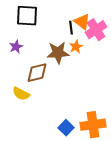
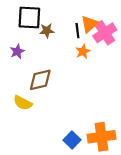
orange triangle: (82, 22) -> (89, 24), turned 42
brown star: (58, 53) -> (47, 31), moved, size x0.6

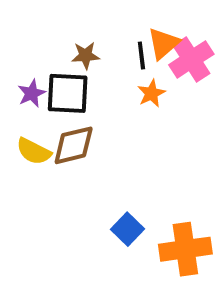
black square: (29, 18) -> (68, 93), moved
yellow semicircle: (23, 103) -> (34, 151), moved
blue square: (72, 140) -> (127, 229), moved

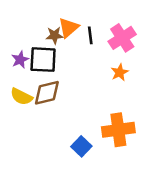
orange triangle: (163, 43) -> (69, 28), moved
orange star: (151, 93) -> (120, 72), moved
orange cross: (185, 249) -> (118, 130), moved

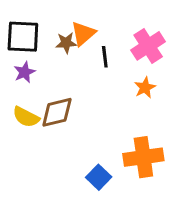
black line: (90, 35) -> (105, 57), moved
black square: (43, 60) -> (23, 37), moved

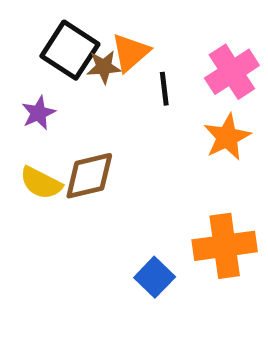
black square: (23, 37) -> (70, 50), moved, turned 30
orange star: (145, 88) -> (227, 137), size x1.4

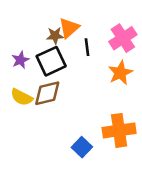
black square: (70, 50) -> (51, 61), moved, turned 32

